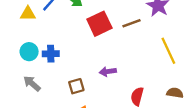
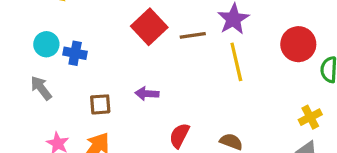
red square: (99, 24) -> (149, 27), turned -30
yellow line: (168, 51) -> (236, 62), moved

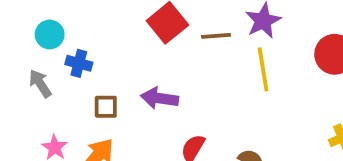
blue cross: (75, 53) -> (79, 63), moved
purple arrow: (147, 94) -> (159, 98), size x1.4

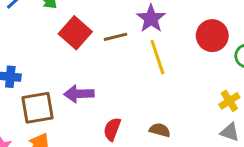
brown square: (106, 107) -> (37, 108), size x1.6

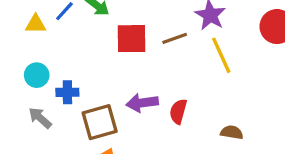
red square: (75, 33) -> (131, 39), turned -36
red semicircle: (112, 129) -> (178, 111), moved

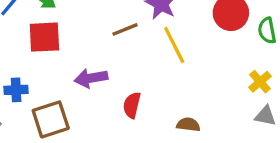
red square: (131, 39) -> (44, 37), moved
purple arrow: (142, 103) -> (91, 78), moved

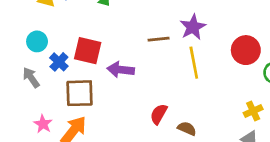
red square: (44, 37) -> (88, 51), moved
blue cross: (16, 90) -> (59, 62), turned 30
red semicircle: (132, 105) -> (159, 114), moved

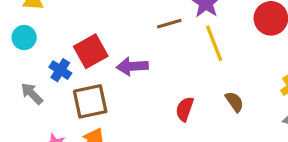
cyan circle: (37, 41) -> (24, 38), moved
red square: (88, 51) -> (91, 51), turned -32
brown semicircle: (187, 129) -> (234, 102), moved, turned 42

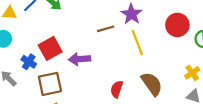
brown semicircle: (234, 102) -> (152, 84), size x1.6

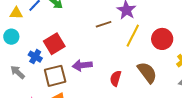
red circle: (177, 25) -> (162, 39), moved
yellow line: (137, 43) -> (133, 36), turned 50
purple arrow: (80, 59) -> (82, 65), moved

